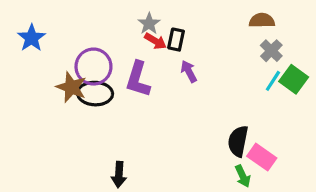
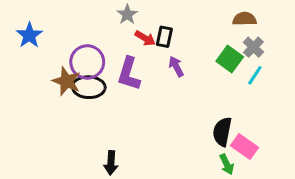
gray star: (149, 24) -> (127, 14), moved
green square: (294, 79) -> (230, 59), moved

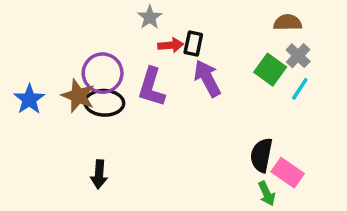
blue star: (29, 35) -> (29, 99), moved
red arrow: (145, 38) -> (171, 45), turned -36
purple arrow: (176, 66) -> (207, 78), size x1.5
black arrow: (111, 163) -> (99, 174), moved

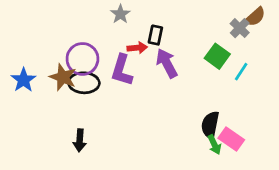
brown semicircle: (288, 23) -> (255, 17), moved, turned 140
red arrow: (171, 45) -> (137, 48), moved
gray cross: (298, 56) -> (240, 28), moved
green arrow: (267, 194) -> (214, 145), moved

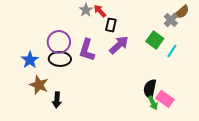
red arrow: (137, 48) -> (100, 11), moved, turned -128
purple arrow: (167, 63) -> (119, 45), turned 75
brown star: (63, 77) -> (39, 85), moved
blue star: (24, 80) -> (30, 60), moved

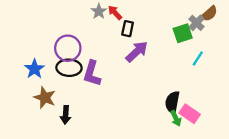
green square: (155, 40) -> (183, 33), moved, turned 36
purple L-shape: (87, 50) -> (92, 73), moved

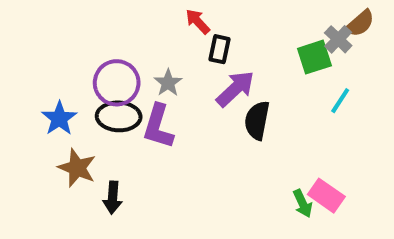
gray star: (99, 11) -> (168, 83), moved
black semicircle: (172, 102) -> (257, 120), moved

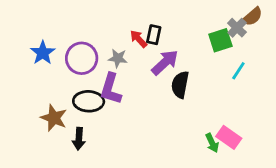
red arrow: (198, 21) -> (139, 39), moved
gray star: (168, 83) -> (118, 58), turned -30
black ellipse: (119, 116) -> (89, 101), moved
blue star: (59, 118) -> (43, 53), moved

